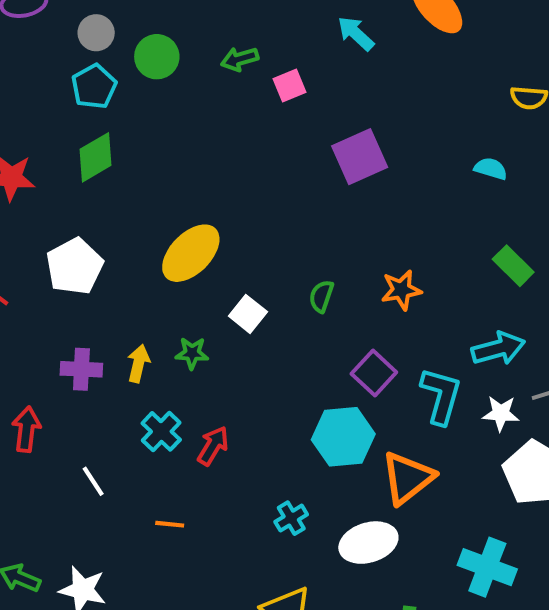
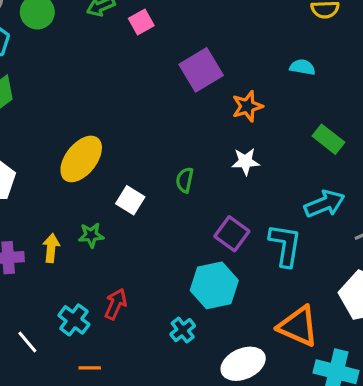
orange star: (401, 290) -> (247, 106), moved
white star: (501, 413) -> (245, 162), moved
cyan cross: (161, 431) -> (74, 320), moved
orange triangle: (408, 478) -> (298, 326), moved, turned -51
cyan cross: (291, 518) -> (183, 330), moved

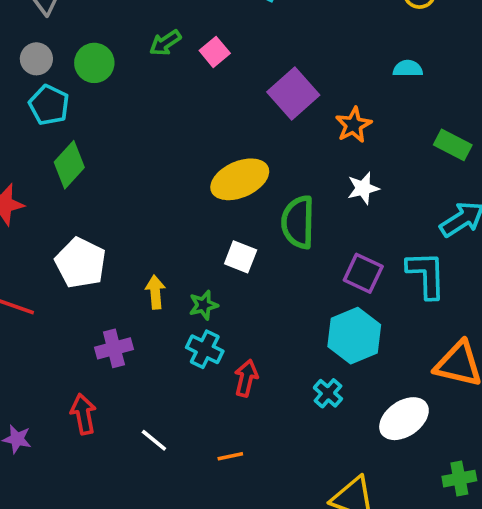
yellow ellipse: (81, 159) -> (240, 179), moved, turned 39
green semicircle: (185, 180) -> (298, 222), size x1.8
yellow arrow: (51, 248) -> (155, 292), moved
cyan cross: (74, 320) -> (205, 349), moved

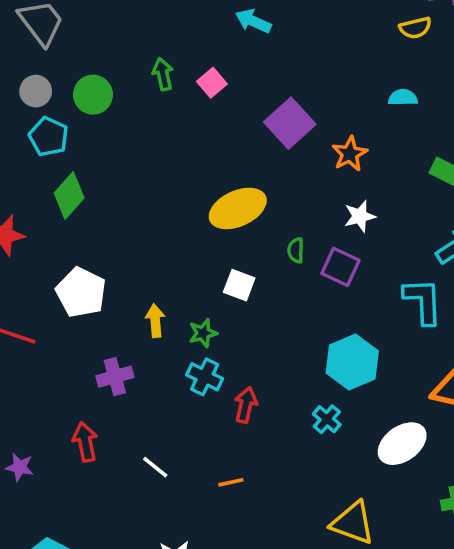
green arrow: (165, 43) -> (163, 74), turned 112
green semicircle: (298, 222) -> (296, 250), size x0.5
purple square: (363, 273) -> (341, 267), moved

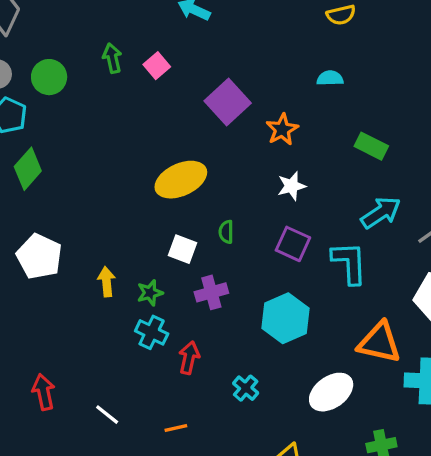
green semicircle: (296, 250) -> (226, 232), moved
purple square: (341, 267) -> (293, 244), moved
purple cross: (115, 377) -> (211, 292), moved
cyan cross: (327, 419) -> (246, 388), moved

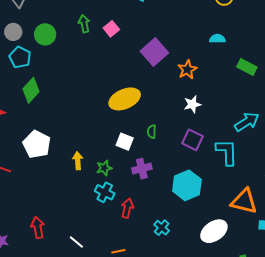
green rectangle: (371, 146) -> (247, 67), moved

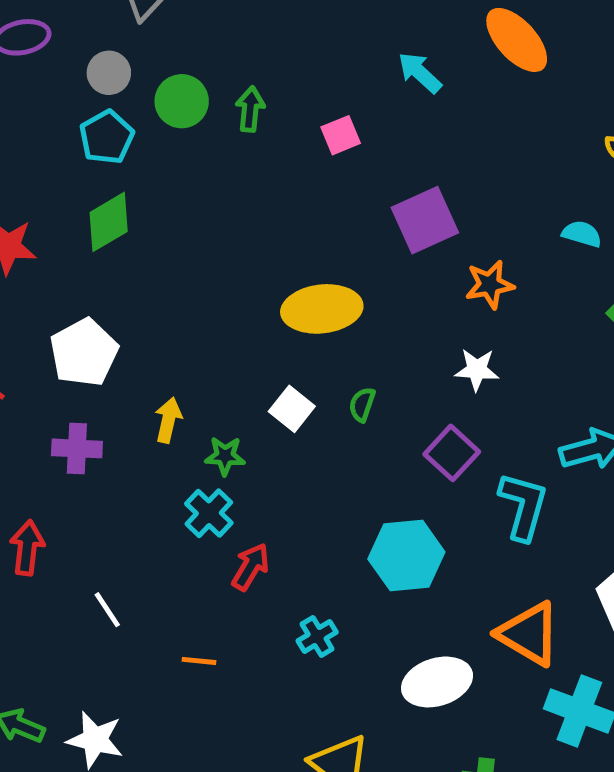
green arrow: (84, 24) -> (250, 109), moved
purple cross: (142, 169) -> (77, 448), moved

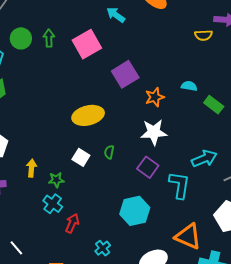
pink square: (341, 135) -> (87, 44), size x1.8
cyan semicircle: (582, 234) -> (189, 86), moved
white star: (477, 370) -> (154, 132), size x1.5

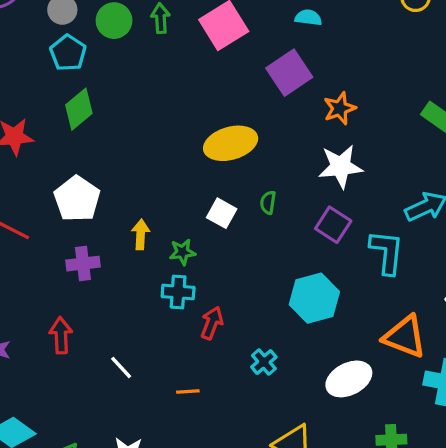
cyan semicircle: (189, 86) -> (308, 18), moved
cyan cross: (53, 204) -> (178, 292), turned -30

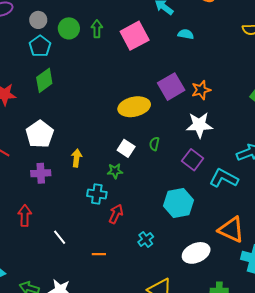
purple square: (289, 73) -> (171, 87), moved
green star: (182, 252) -> (115, 171), moved
cyan L-shape: (387, 252) -> (224, 178), turned -72

